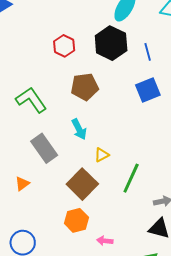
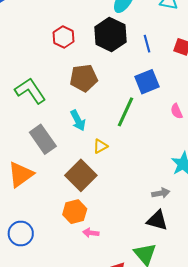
green line: (131, 178) -> (126, 112), moved
orange triangle: (22, 184) -> (21, 174), size x1.8
pink arrow: (105, 241) -> (91, 233), moved

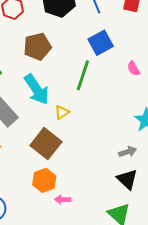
cyan arrow: (78, 120) -> (37, 89), size x1.5
black triangle: (157, 220) -> (127, 179), turned 35

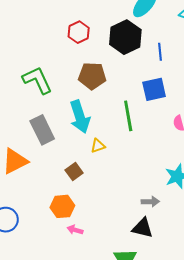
green line: (83, 75) -> (128, 116), turned -44
brown square: (46, 144) -> (74, 171), size x0.6
black triangle: (127, 179) -> (143, 228), turned -45

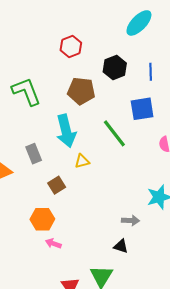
black hexagon: (125, 37) -> (115, 67), moved, size x0.7
green line: (128, 116) -> (114, 133), turned -32
gray rectangle: (42, 130) -> (34, 154), moved, size x0.7
black triangle: (143, 228) -> (121, 246), size x0.7

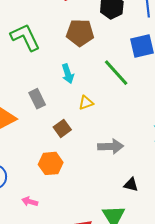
cyan arrow: (66, 131) -> (68, 74), size x0.6
gray arrow: (131, 220) -> (111, 146), moved, size x1.4
pink arrow: (53, 243) -> (30, 202), moved

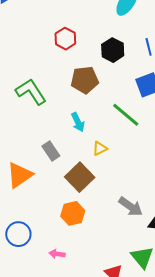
brown square: (62, 128) -> (80, 177), size x1.6
gray arrow: (111, 146) -> (131, 207), moved, turned 45

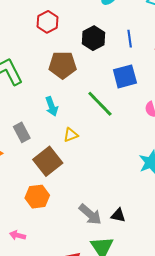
gray arrow: (131, 207) -> (90, 214), moved

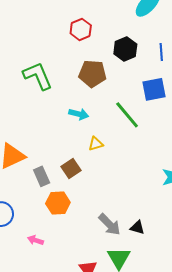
cyan arrow: (52, 106) -> (79, 114), turned -60
gray rectangle: (22, 132) -> (42, 176), moved
brown square: (48, 161) -> (71, 168), size x0.7

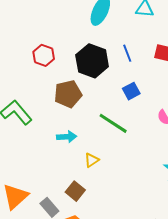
black hexagon: (125, 49) -> (92, 61), size x1.4
blue square: (154, 89) -> (131, 91), size x0.7

